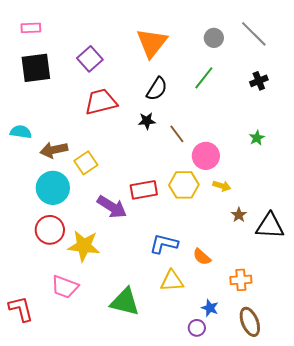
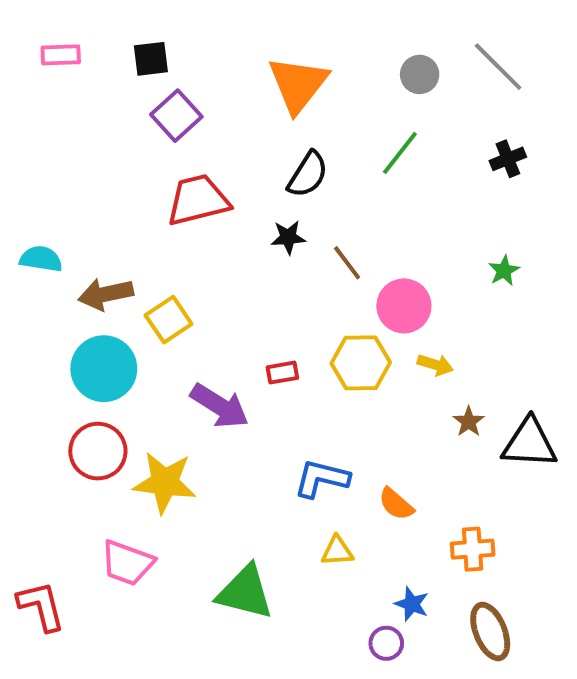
black square: (36, 68) -> (151, 59), moved, size x0.6
red rectangle: (144, 190) -> (282, 373), size x0.6
yellow triangle: (172, 281) -> (337, 551), size x0.7

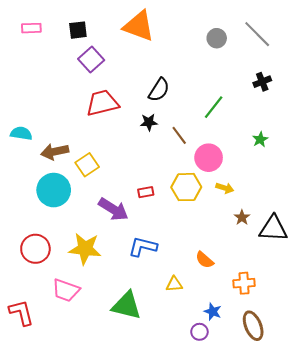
orange triangle: (298, 84) -> (139, 26), moved, turned -48
green line: (400, 153) -> (214, 107), moved
red circle: (98, 451) -> (35, 249), moved
blue L-shape: (322, 479) -> (143, 247), moved

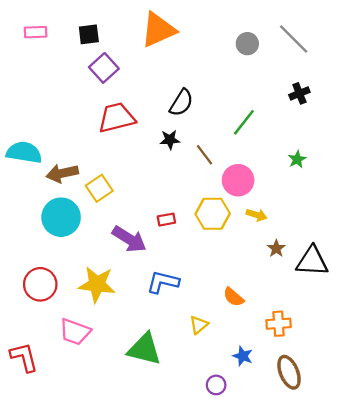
orange triangle: (139, 26) -> (158, 30), turned -44
cyan semicircle: (21, 133) -> (24, 152), size x1.4
yellow triangle: (174, 284) -> (199, 325), turned -36
purple circle: (199, 332) -> (216, 385), moved

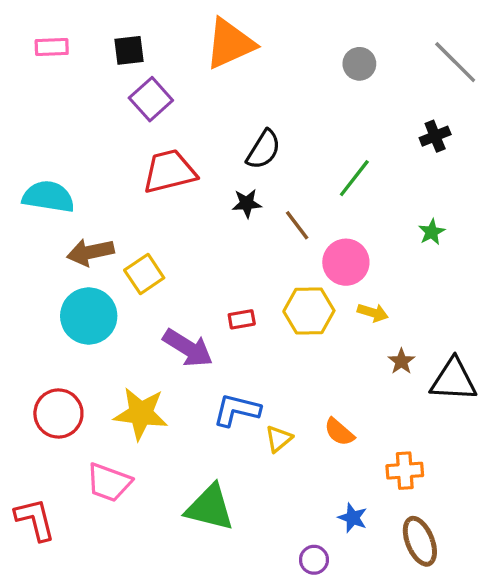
gray line: (294, 39) -> (455, 62), moved
cyan semicircle: (24, 152) -> (48, 197), moved
yellow triangle: (199, 325) -> (279, 439), moved

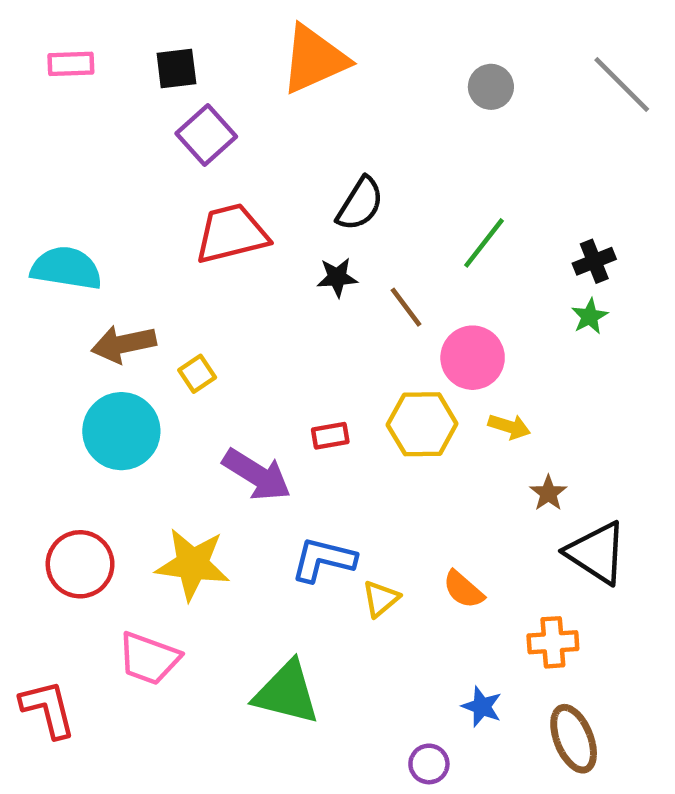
black cross: (435, 136) -> (594, 261), moved
yellow square: (144, 274) -> (197, 374), size x0.7
black triangle: (454, 380) -> (597, 553), moved, turned 30

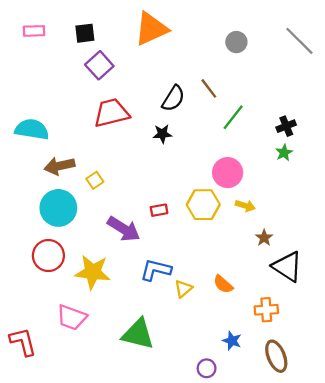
brown line: (406, 307) -> (209, 88), moved
red circle: (80, 564) -> (48, 256), moved

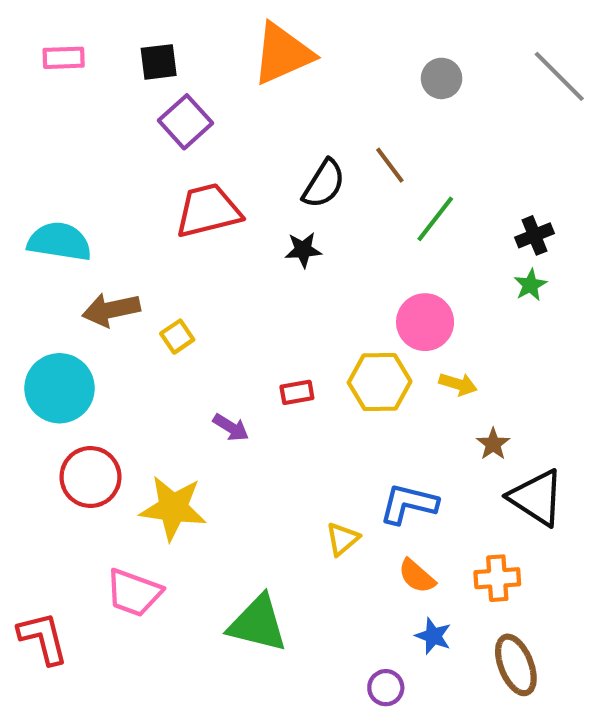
cyan circle: (58, 208) -> (59, 388), moved
purple arrow: (124, 229) -> (231, 427), size x0.6
blue L-shape: (156, 270) -> (408, 504), moved
orange semicircle: (223, 284) -> (417, 576), moved

